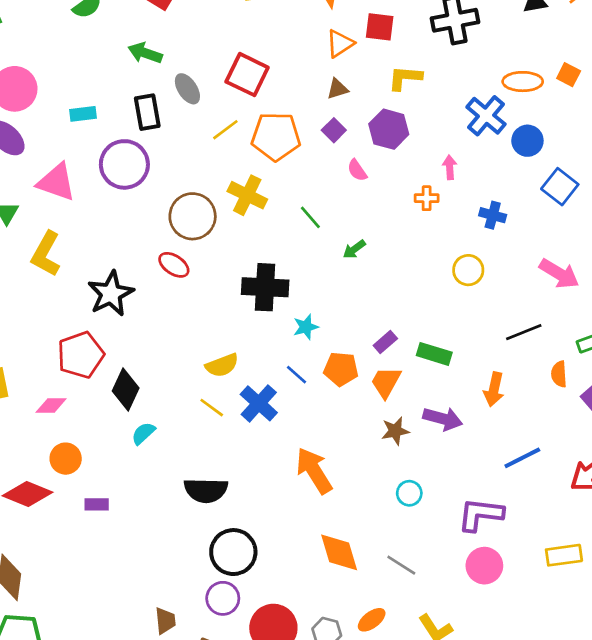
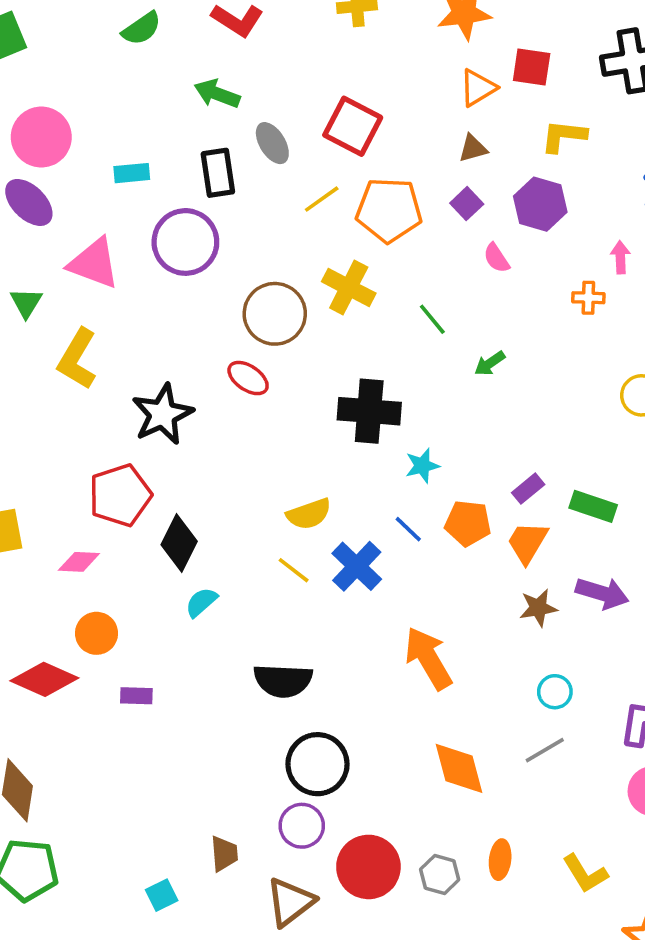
gray line: (401, 565) -> (545, 750), moved, turned -64
orange ellipse: (372, 620) -> (500, 860), turned -48

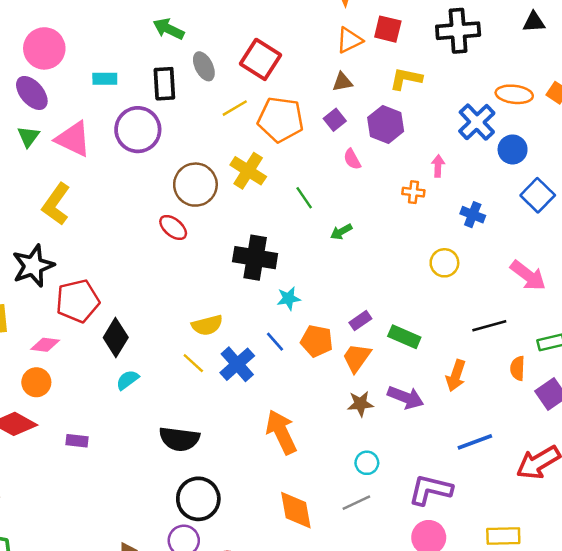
green triangle: (26, 303) -> (28, 136), moved
black star: (163, 414) -> (33, 266), moved
orange circle: (96, 633) -> (36, 382), moved

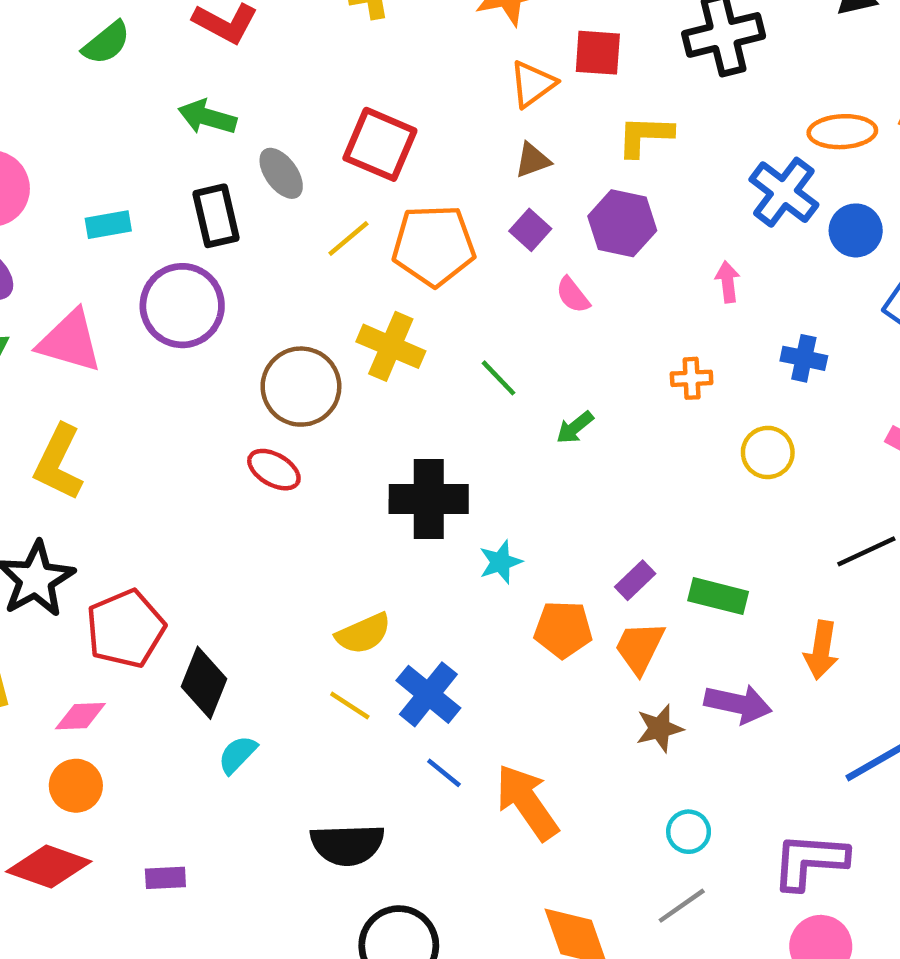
orange cross: (413, 192) -> (692, 378), moved
blue line: (275, 342) -> (444, 773), moved

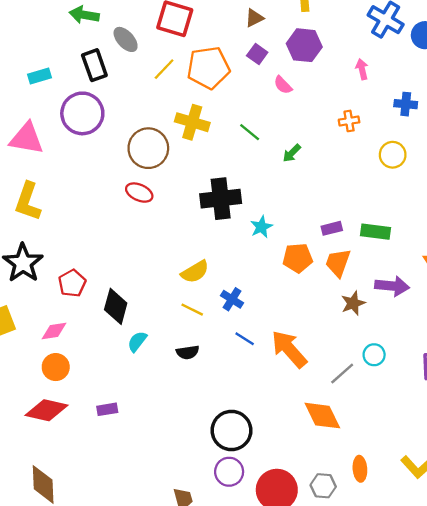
purple rectangle: (635, 580) -> (332, 228), turned 36
red pentagon: (125, 629) -> (72, 283), size x0.7
blue cross: (428, 694) -> (232, 299), size x0.7
black semicircle: (347, 845) -> (188, 352), moved, size x0.6
gray line: (682, 906) -> (342, 374), moved

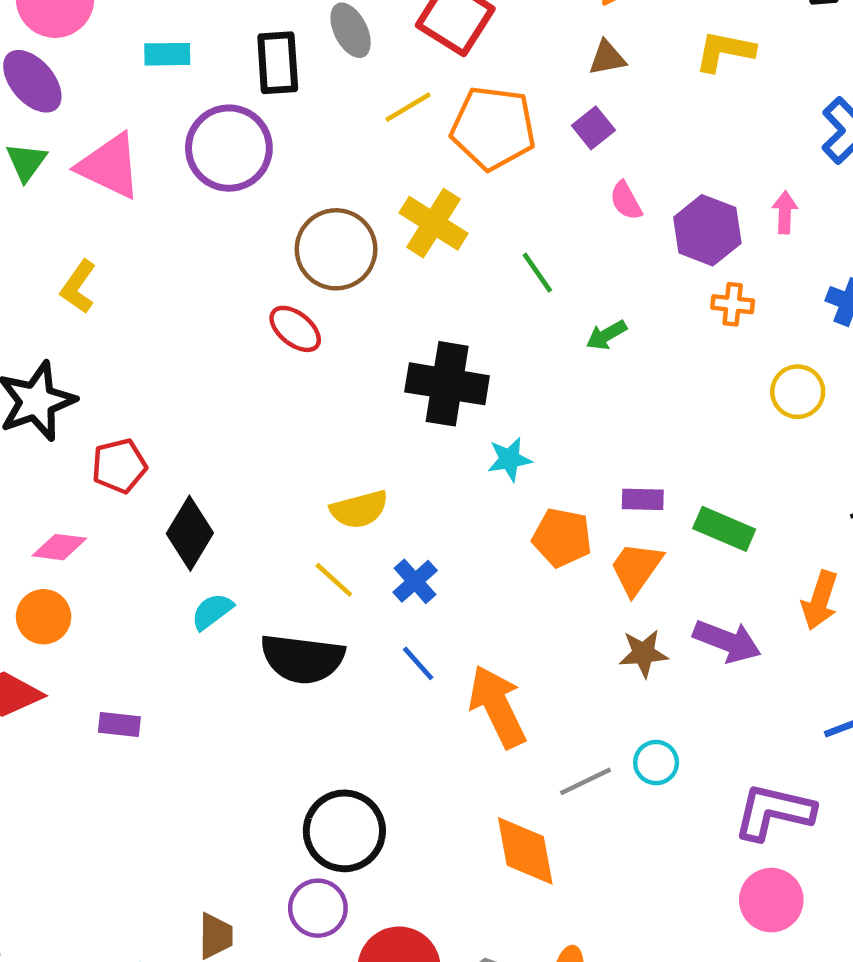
purple hexagon: (304, 45) -> (707, 230), moved
yellow L-shape: (28, 202) -> (78, 287), size x0.7
black semicircle: (188, 352) -> (302, 659), size x1.8

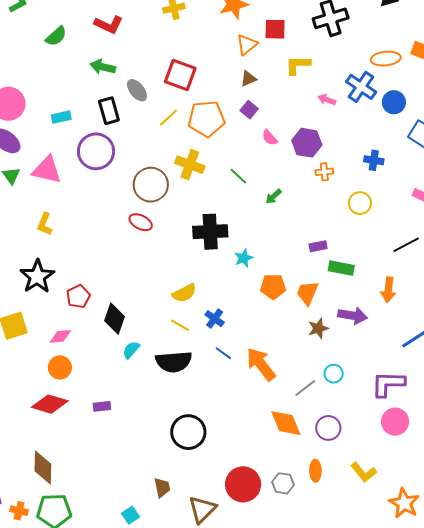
pink arrow: (785, 212) -> (327, 100), moved, turned -60
purple rectangle: (643, 499) -> (318, 246), moved
black circle: (344, 831) -> (188, 432), moved
purple circle: (318, 908) -> (328, 428), moved

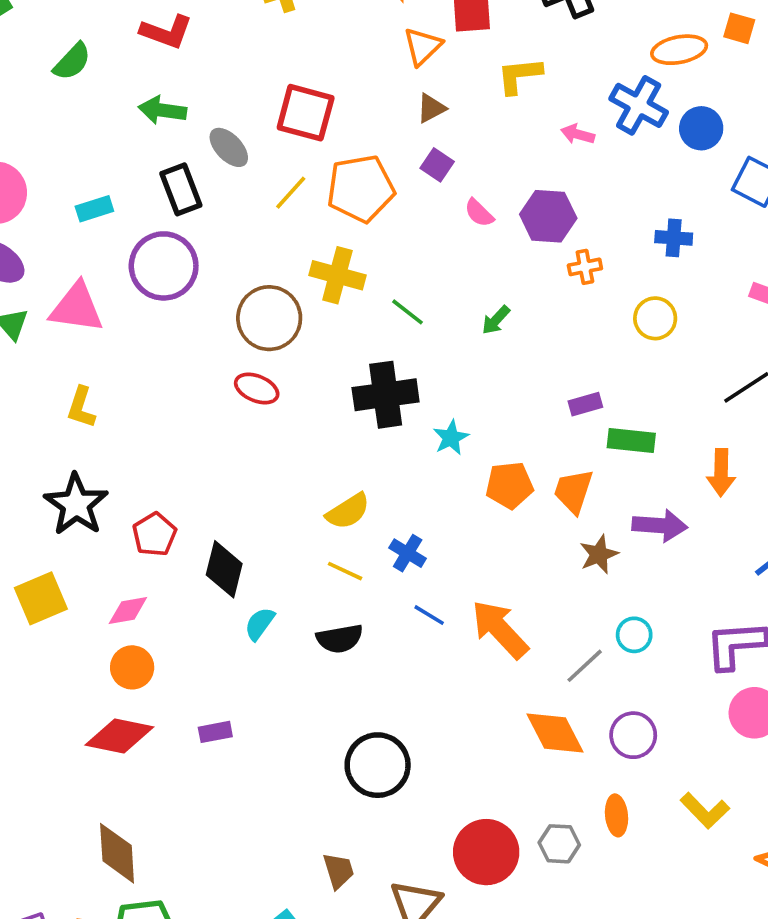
green line: (238, 176) -> (407, 312), moved
black semicircle: (174, 362) -> (340, 639), size x0.7

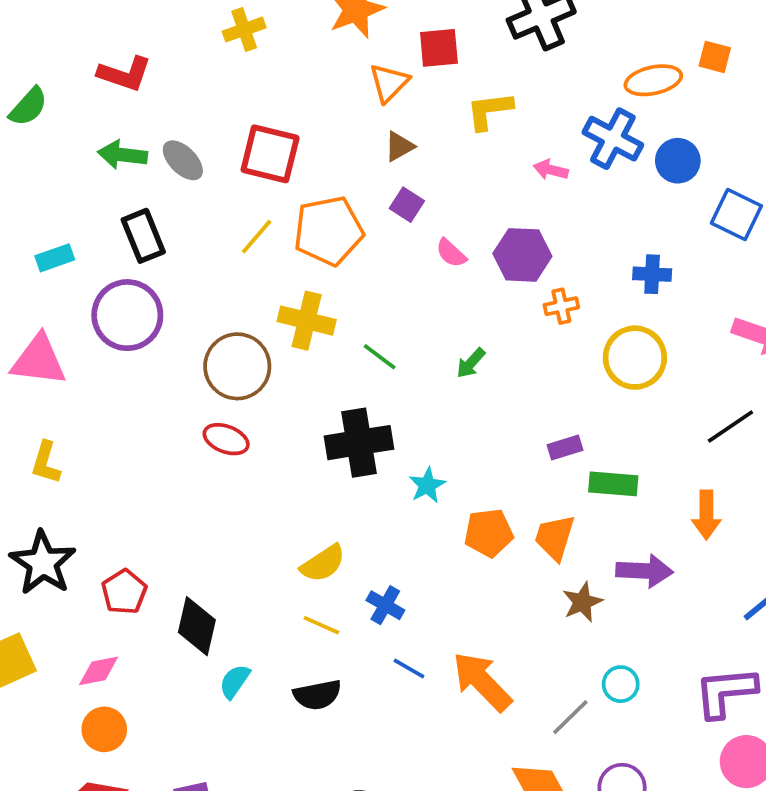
gray ellipse: (229, 147) -> (183, 160), moved
yellow circle: (655, 318) -> (635, 358), size x1.4

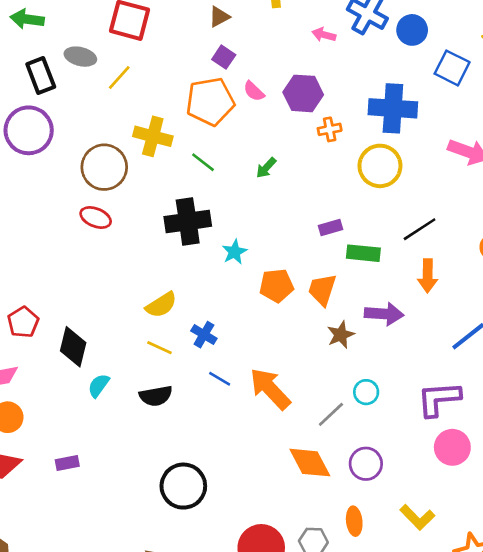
gray ellipse: (183, 160) -> (80, 57), moved, turned -32
orange pentagon: (329, 231) -> (210, 102), moved
blue cross: (652, 274) -> (393, 108), size x1.8
black line: (730, 427) -> (420, 229), moved

